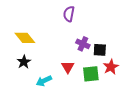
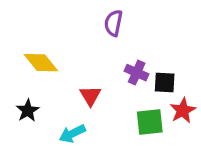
black star: (24, 62) -> (28, 111), moved
red triangle: (68, 67) -> (90, 96), moved

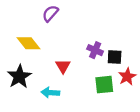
purple semicircle: (113, 23) -> (50, 13), moved, turned 30
black star: (28, 111) -> (19, 77), size x1.5
cyan arrow: (72, 134) -> (50, 93), turned 30

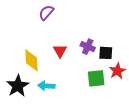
yellow diamond: (29, 43) -> (31, 60), moved, turned 35
red triangle: (63, 66) -> (60, 51), moved
black star: (19, 77) -> (18, 86), moved

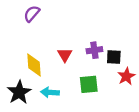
purple semicircle: (46, 13) -> (32, 14), moved
purple cross: (88, 47) -> (94, 50), turned -32
green square: (96, 78) -> (89, 84), moved

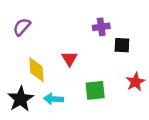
purple semicircle: (32, 14) -> (22, 27), moved
purple cross: (94, 50) -> (101, 27), moved
black square: (114, 57) -> (122, 45), moved

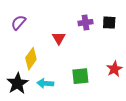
black square: (122, 45) -> (109, 23), moved
red triangle: (69, 59) -> (59, 38), moved
yellow diamond: (36, 70) -> (31, 59), turned 40

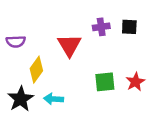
purple semicircle: (19, 23) -> (16, 42), moved, turned -133
red triangle: (59, 38) -> (69, 45), size x1.5
green square: (80, 76) -> (105, 82), moved

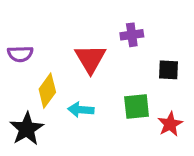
black square: (129, 27) -> (168, 70), moved
red star: (135, 82) -> (170, 124), moved
cyan arrow: (54, 99) -> (81, 110), moved

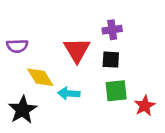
black square: (168, 70) -> (111, 60), moved
yellow diamond: (47, 91) -> (40, 77), turned -68

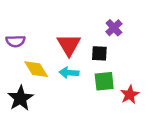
purple cross: (112, 30) -> (114, 28), moved, turned -35
cyan arrow: (69, 93) -> (69, 73), moved

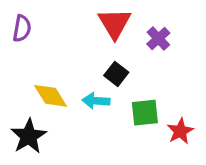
purple semicircle: (16, 41) -> (22, 28), moved, turned -78
red triangle: (69, 45) -> (115, 23), moved
black square: (99, 53) -> (116, 74), moved, turned 35

